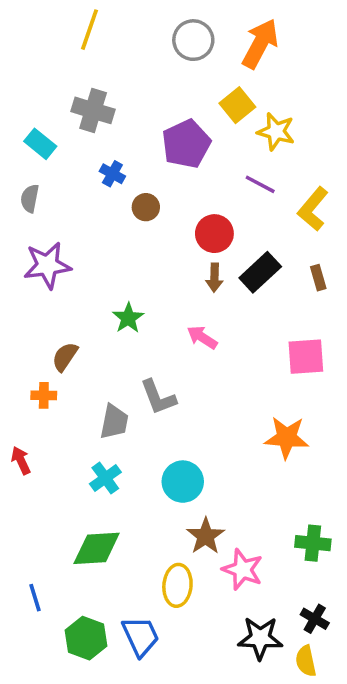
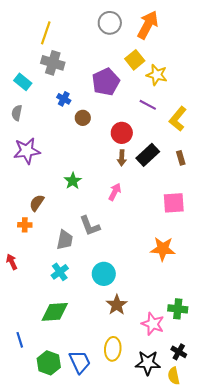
yellow line: (90, 30) -> (46, 33), moved
pink arrow: (202, 337) -> (115, 192), turned 84
pink star: (243, 570) -> (153, 324), moved
yellow ellipse: (177, 585) -> (113, 349), moved

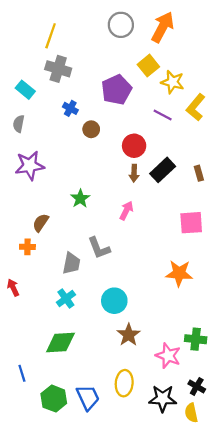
yellow L-shape: (178, 119) -> (196, 107), moved

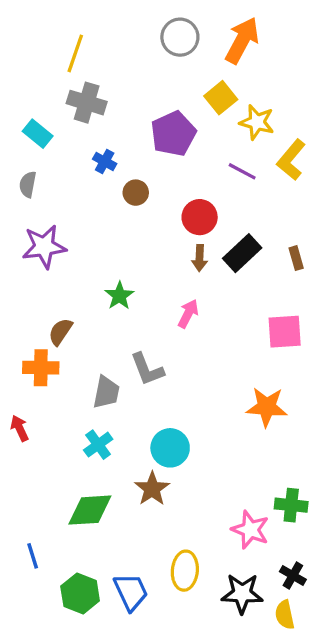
orange cross: (27, 247) -> (41, 368), size x1.5
brown star: (129, 335) -> (152, 489), moved

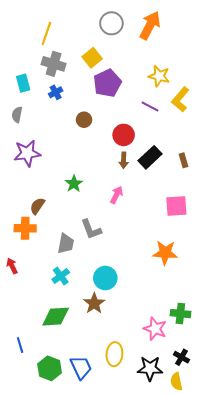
yellow square: (221, 98) -> (92, 58), moved
cyan rectangle: (38, 134) -> (23, 83), turned 36
blue cross: (105, 161) -> (56, 92), moved, turned 32

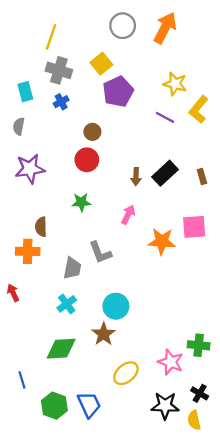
red circle: (124, 135) -> (87, 160), moved
green star: (74, 184) -> (81, 202), turned 30
brown semicircle: (37, 206) -> (41, 227), turned -36
orange star: (165, 253) -> (162, 241), moved
yellow ellipse: (114, 354) -> (126, 373), moved, turned 45

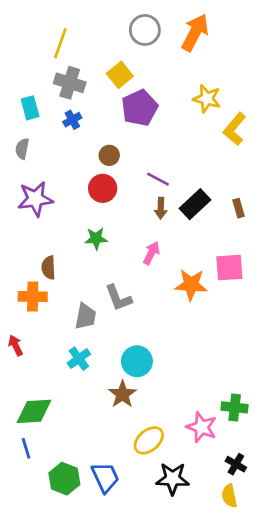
purple line: (165, 117) -> (158, 179), moved
green diamond: (61, 349) -> (34, 411), moved
black star: (165, 406) -> (173, 479), moved

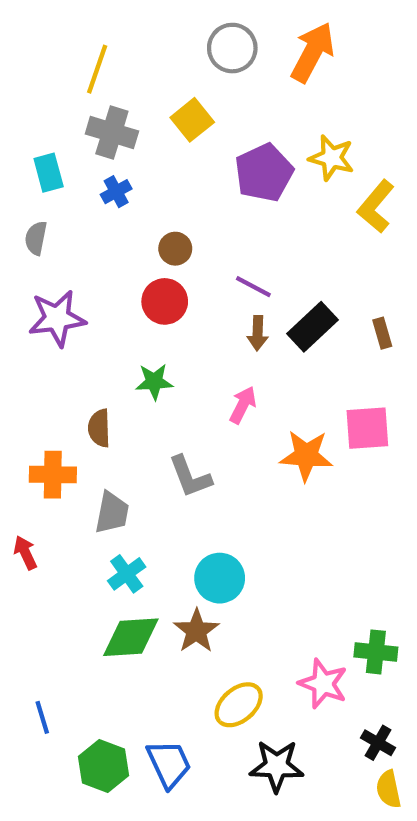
purple pentagon: (140, 108) -> (264, 173), moved
brown semicircle: (49, 268) -> (99, 428), moved
gray trapezoid: (85, 316) -> (112, 513), moved
green diamond: (34, 411) -> (131, 637), moved
yellow semicircle: (229, 496) -> (389, 789), moved

